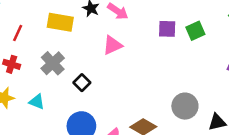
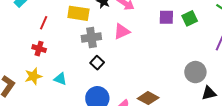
gray cross: (53, 63) -> (91, 37), moved, turned 36
gray circle: (185, 106) -> (195, 72), moved

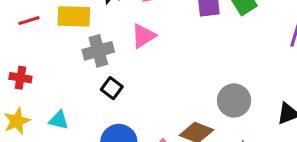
red line: (44, 23) -> (29, 21), moved, turned 56
gray circle: (195, 72) -> (234, 100), moved

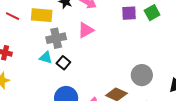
red line: (29, 21) -> (13, 16), turned 40
cyan triangle: (59, 120) -> (46, 58), moved

